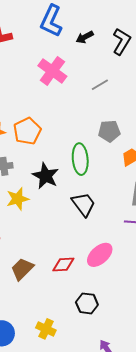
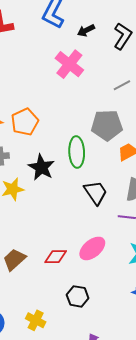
pink cross: (52, 71) -> (69, 64), moved
gray line: (100, 85) -> (122, 85), moved
gray pentagon: (109, 131) -> (107, 125), size x1.4
black trapezoid: (84, 204) -> (96, 193), moved

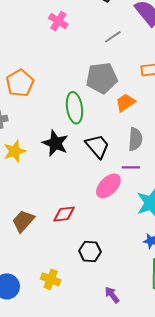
pink cross: (69, 64) -> (58, 21), size x0.7
black star: (41, 167) -> (55, 143), moved
pink ellipse: (92, 248) -> (108, 186), moved

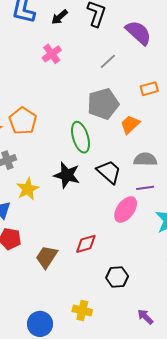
pink cross: (58, 21) -> (52, 54), turned 30
gray semicircle: (135, 139) -> (145, 159), turned -85

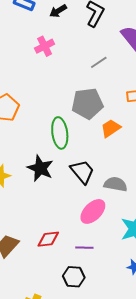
gray semicircle: (145, 159) -> (115, 184), moved
purple line: (145, 188) -> (84, 248), moved

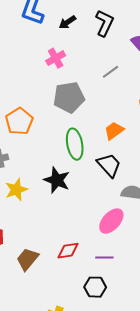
gray pentagon: (87, 104) -> (69, 97), moved
orange trapezoid: (111, 128) -> (114, 131), moved
black trapezoid: (82, 172) -> (109, 165), moved

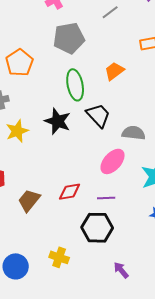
black trapezoid: (109, 165) -> (98, 115), moved
black hexagon: (95, 287) -> (97, 228), size x1.4

